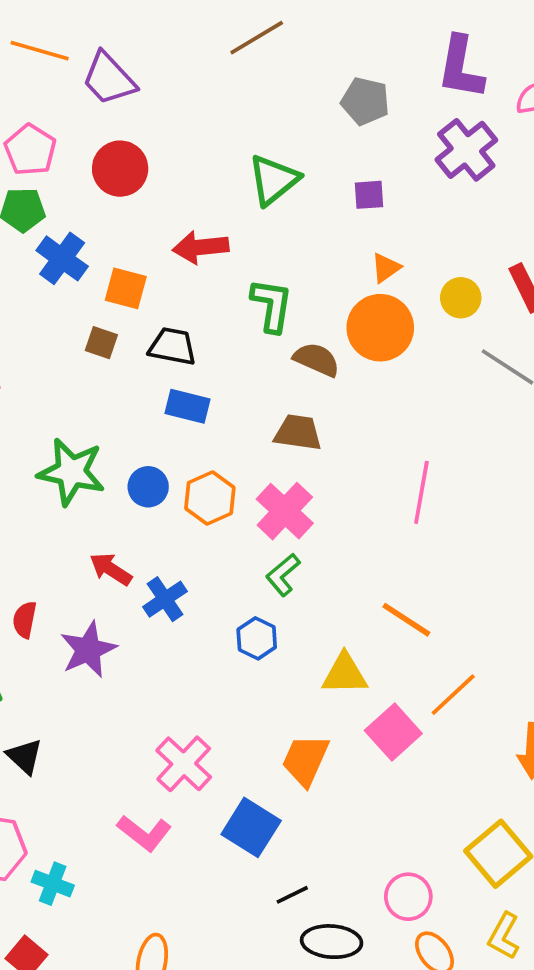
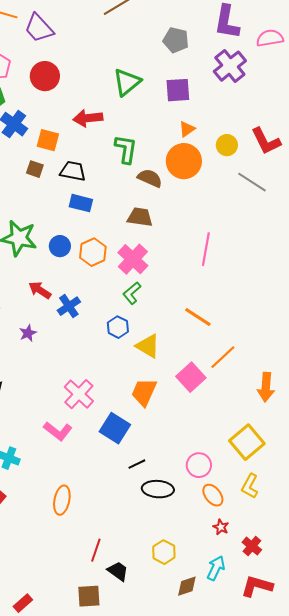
purple square: (369, 195) -> (178, 90), size x1.5
purple star: (88, 650) -> (28, 333), size x0.6
yellow triangle: (345, 674) -> (148, 346), moved, turned 32

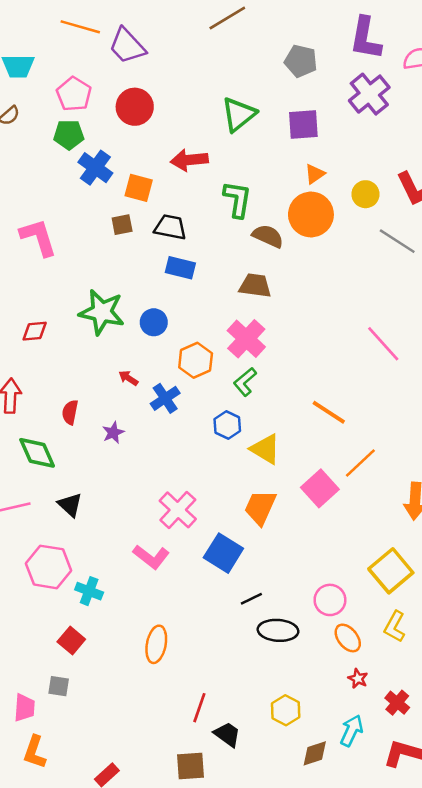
brown square: (35, 169) -> (122, 225), turned -30
pink line: (206, 249) -> (383, 344), moved, turned -52
orange hexagon: (93, 252) -> (196, 360), moved
red arrow: (40, 290) -> (128, 378), size x0.7

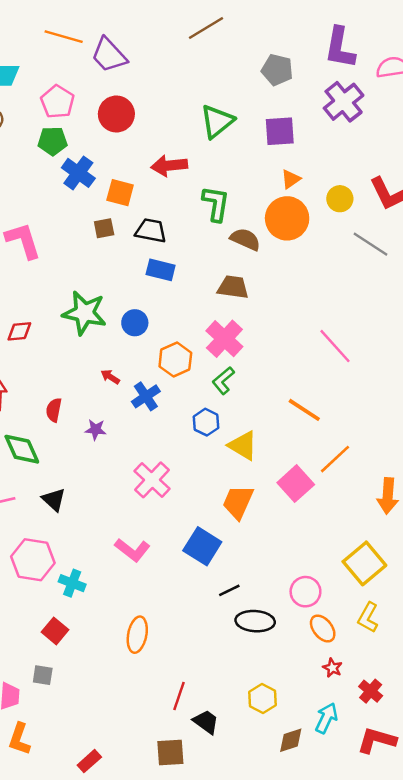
pink line: (383, 344) -> (335, 346), moved
purple star: (113, 433) -> (96, 430), turned 30
pink cross: (178, 510) -> (152, 480), moved

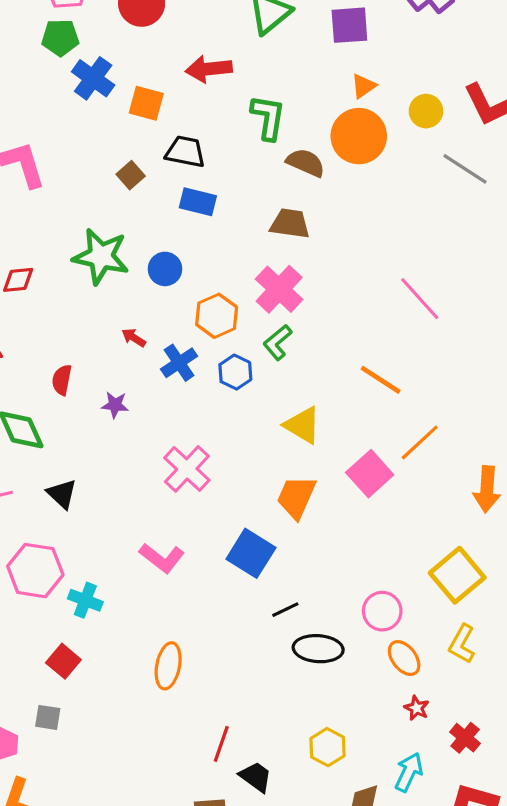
brown square: (104, 228) -> (131, 175), moved, turned -30
blue hexagon: (206, 422) -> (235, 372), moved

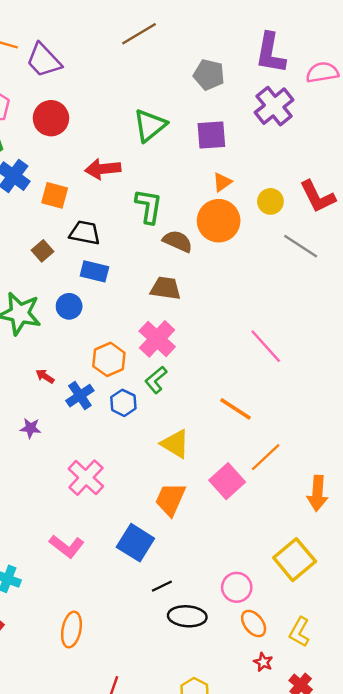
blue circle: (165, 269) -> (69, 306), moved
yellow L-shape: (462, 644) -> (299, 632), moved

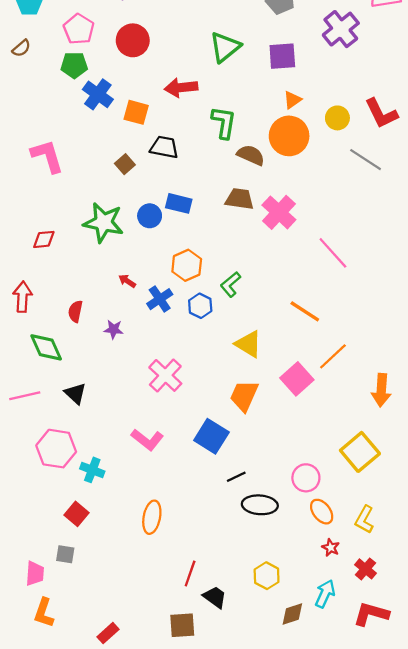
blue rectangle: (94, 271) -> (179, 203), moved
pink cross: (157, 339) -> (279, 212), moved

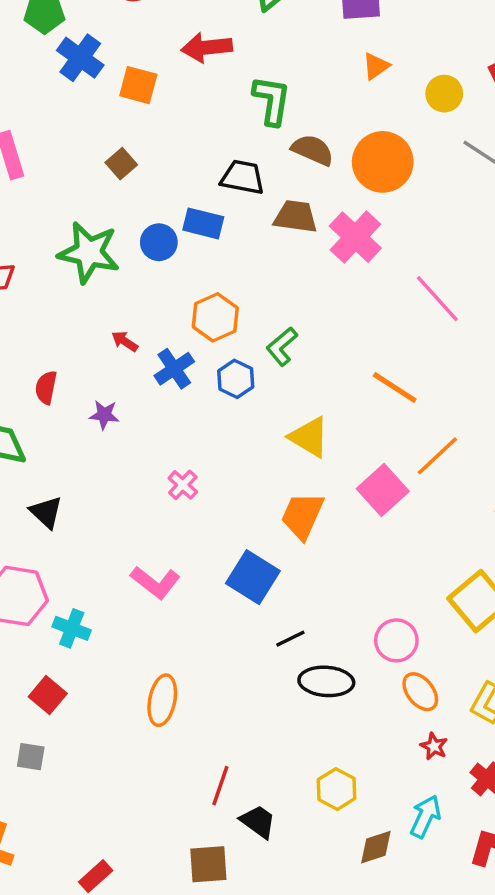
orange circle: (289, 136) -> (383, 162), moved
black trapezoid: (164, 147) -> (243, 177), moved
pink cross: (165, 375) -> (183, 485), size x0.6

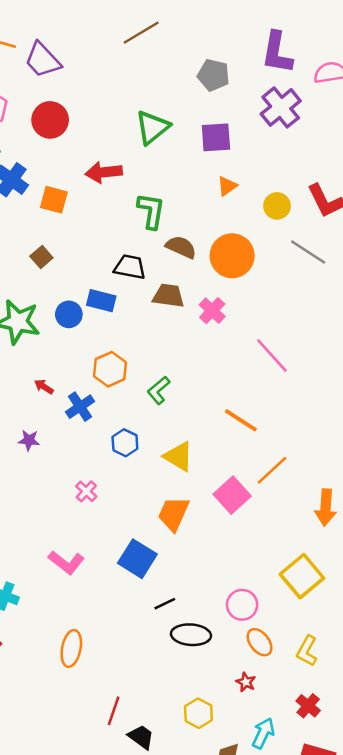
pink cross: (355, 237) -> (212, 311), size x0.7
blue hexagon: (236, 379) -> (125, 443), moved
red star: (434, 746) -> (246, 682), moved

